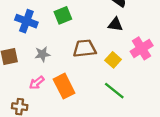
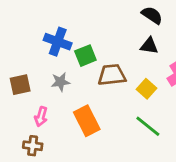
green square: (63, 15) -> (85, 56), moved
blue cross: (26, 21) -> (58, 42), moved
pink arrow: (37, 83) -> (41, 117), moved, turned -35

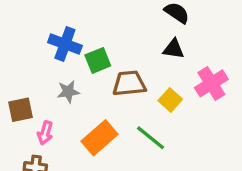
brown square: (20, 85) -> (21, 110), moved
orange rectangle: (87, 121) -> (99, 138), turned 76
green line: (148, 126) -> (151, 138), moved

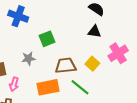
blue cross: (65, 44) -> (18, 16), moved
brown trapezoid: (129, 83) -> (66, 66), moved
orange rectangle: (99, 138) -> (48, 87), turned 30

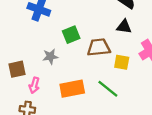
yellow square: (92, 64) -> (122, 62), turned -32
brown trapezoid: (66, 66) -> (99, 47), moved

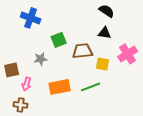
green line: (108, 89) -> (91, 87), turned -60

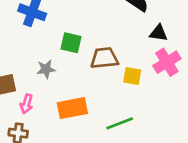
black triangle: (105, 33) -> (159, 33), moved
green square: (59, 40) -> (71, 43), turned 35
green line: (91, 87) -> (120, 123), moved

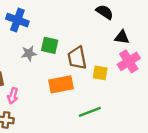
brown trapezoid: (104, 58) -> (77, 58), turned -95
gray star: (46, 69) -> (29, 53), moved
orange rectangle: (72, 108) -> (61, 84), moved

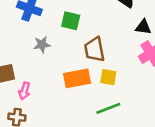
green square: (50, 45) -> (71, 21), moved
yellow square: (100, 73) -> (108, 77), moved

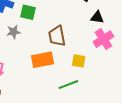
green square: (71, 21) -> (28, 12), moved
yellow square: (108, 77) -> (79, 61), moved

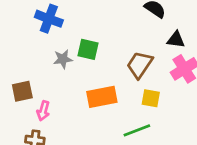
green square: (28, 12) -> (88, 49), moved
brown trapezoid: (57, 36) -> (140, 65), moved, turned 45

